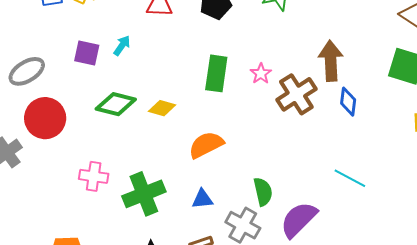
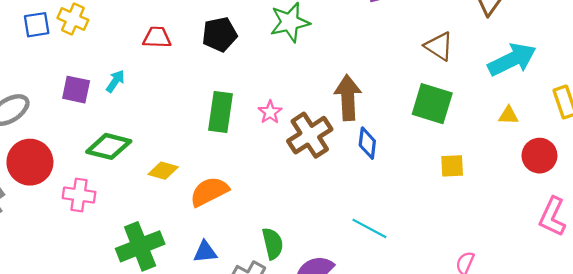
yellow diamond: (162, 108) -> (163, 171), moved
pink cross: (94, 176) -> (79, 195), moved

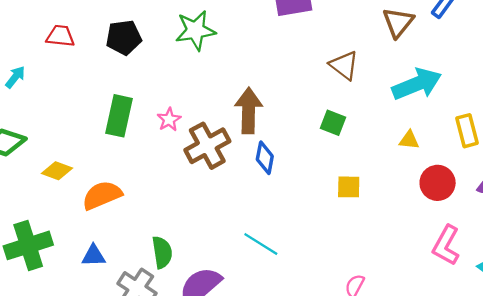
green square: (432, 104) -> (333, 123), size x0.6

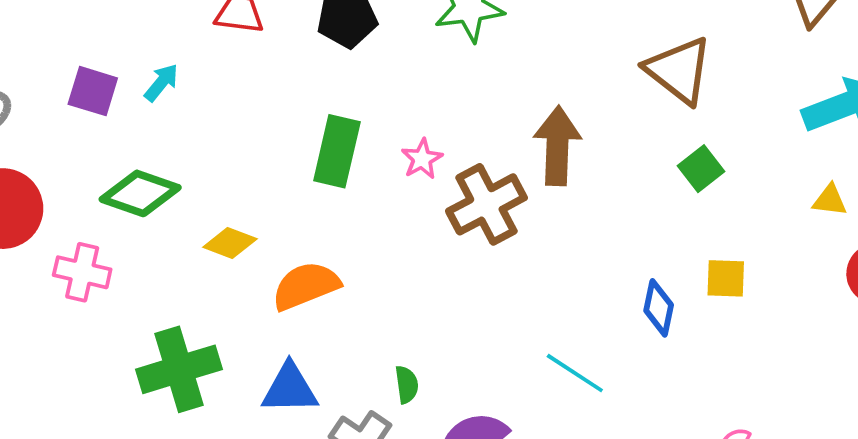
brown triangle: (344, 65) -> (679, 70), moved, size x1.4
green square: (333, 123) -> (701, 169), turned 30
blue diamond: (265, 158) -> (659, 308), moved
green semicircle: (162, 252) -> (407, 385), size x0.7
blue triangle: (93, 256) -> (290, 389), size x1.4

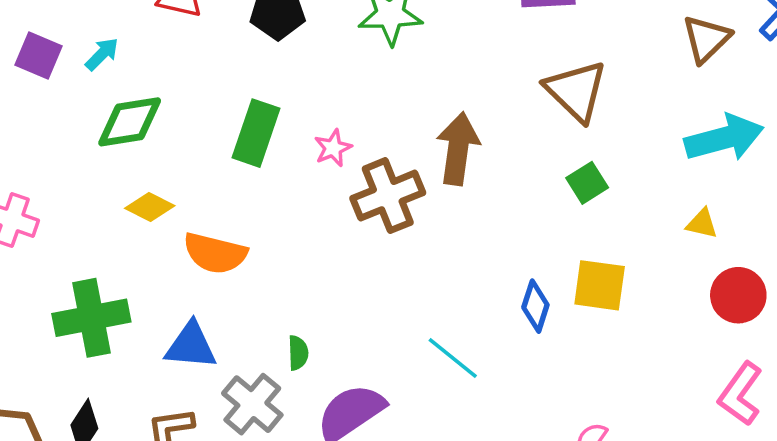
green diamond: (140, 193) -> (130, 122), moved, turned -34
yellow square: (726, 278) -> (600, 285), size x1.4
orange semicircle: (306, 286) -> (215, 253), turned -150

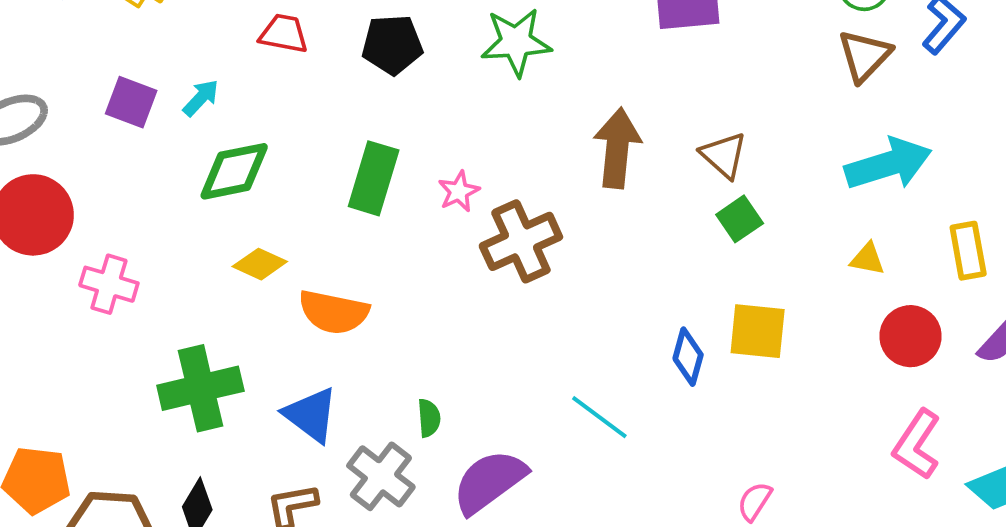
brown triangle: (576, 91) -> (724, 155), moved, size x0.7
brown arrow: (458, 149) -> (617, 148), moved
blue triangle: (191, 346) -> (311, 415), turned 34

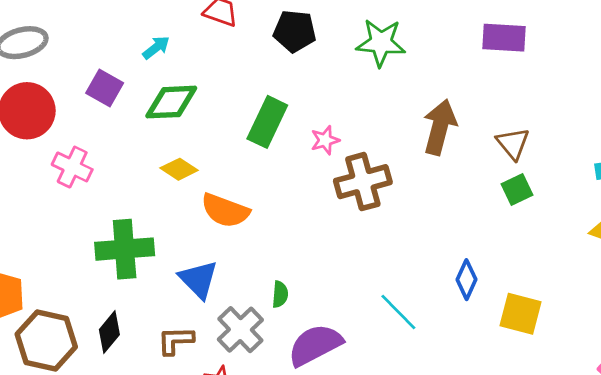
purple square: (131, 102) -> (105, 88), moved
yellow square: (758, 331) -> (520, 314), moved

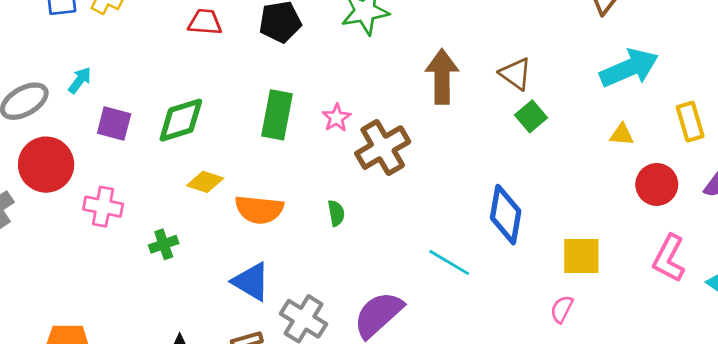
cyan arrow: (156, 48) -> (80, 80), moved
green cross: (125, 249) -> (164, 244), moved, size x0.5
blue diamond: (466, 280) -> (506, 215), size x1.5
green semicircle: (280, 294) -> (336, 213), moved
yellow square: (520, 314) -> (581, 256), moved

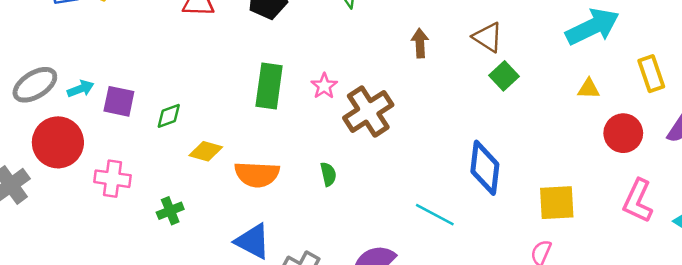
brown arrow: (442, 77) -> (420, 43), size x0.6
cyan arrow: (80, 80) -> (81, 89), moved, turned 35
green diamond: (181, 120) -> (169, 116), moved, size x0.6

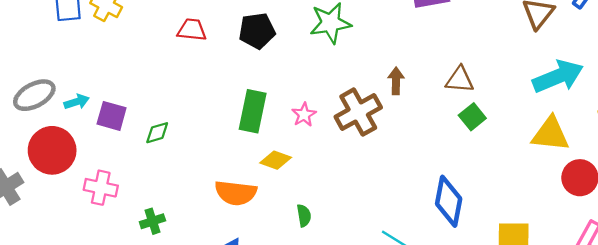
brown triangle: (488, 37) -> (460, 80), turned -32
yellow triangle: (589, 89) -> (550, 134), size x1.8
brown cross: (368, 111) -> (358, 112), moved
yellow diamond: (206, 151) -> (276, 160), moved
green semicircle: (328, 174) -> (304, 216), moved

